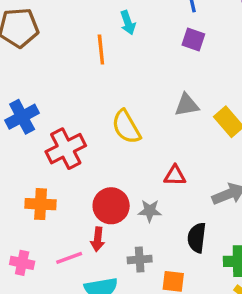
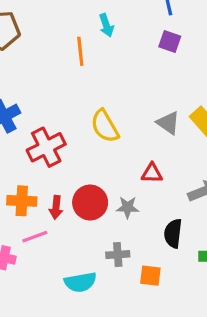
gray triangle: (187, 105) -> (168, 123), moved, turned 45
red arrow: (98, 239) -> (56, 207), moved
pink line: (69, 258) -> (35, 237), moved

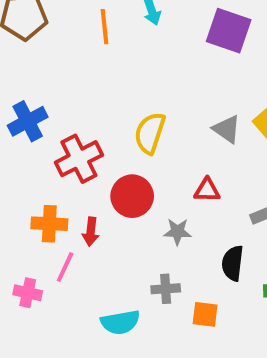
purple square: (170, 42) -> (229, 31), size x1.6
orange line: (80, 51) -> (105, 27), moved
yellow semicircle: (105, 126) -> (150, 133), turned 48
red circle: (90, 202) -> (132, 196), moved
pink line: (35, 237) -> (65, 267), turned -45

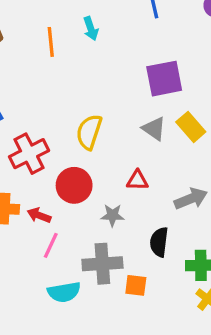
purple square: (229, 31) -> (164, 79), moved, turned -30
red arrow: (91, 232) -> (39, 215), turned 105
pink line: (65, 267) -> (51, 245), moved
gray cross: (166, 289) -> (102, 264), size x1.6

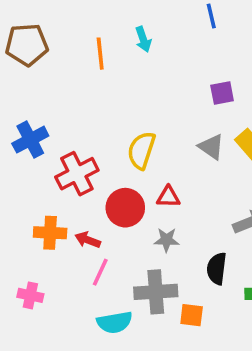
purple square: (164, 79) -> (222, 93), size x0.6
red triangle: (137, 180) -> (168, 197), moved

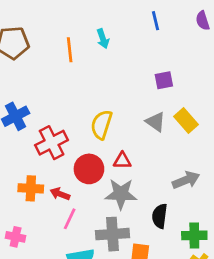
gray star: (166, 240) -> (121, 194), size x1.6

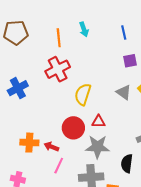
blue line: (156, 21) -> (124, 32), moved
red cross: (52, 143) -> (58, 69), moved

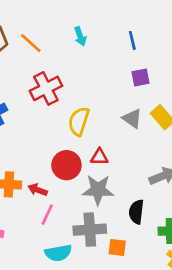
orange line: (59, 38) -> (31, 43), moved, turned -42

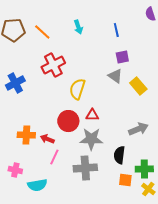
gray triangle: (132, 119) -> (115, 76), moved
orange square: (117, 247) -> (125, 180), moved
cyan semicircle: (58, 253) -> (37, 185), moved

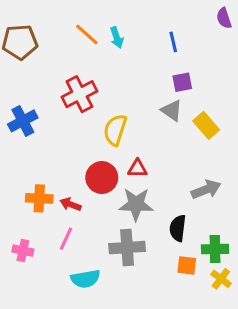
orange line: (42, 32) -> (87, 35), moved
pink line: (54, 157) -> (66, 239), moved
cyan semicircle: (37, 185) -> (85, 279), moved

